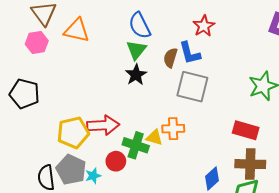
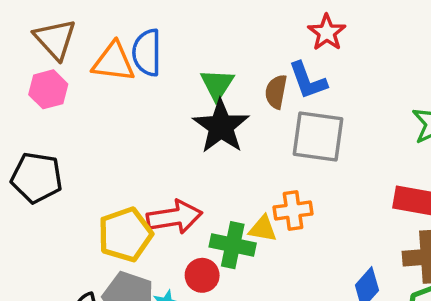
blue semicircle: (140, 26) -> (147, 53), moved, turned 32
black star: (136, 75) -> (221, 126), size x1.5

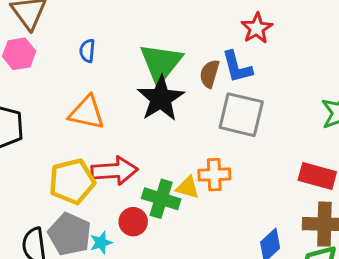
blue semicircle: (147, 53) -> (87, 51), moved, size x0.6
orange triangle: (114, 62) -> (87, 113), moved
green triangle: (217, 84) -> (161, 63), size x1.5

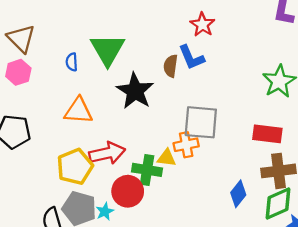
green triangle: (161, 63) -> (108, 50), moved
gray square: (241, 115) -> (201, 122), moved
red circle: (133, 222) -> (128, 191), size x1.4

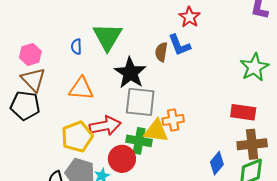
brown triangle: (21, 39) -> (33, 80), moved
gray square: (201, 122) -> (140, 102), moved
yellow triangle: (167, 158) -> (156, 131), size x1.5

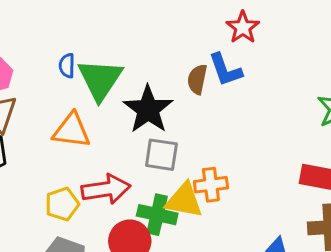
green triangle: (107, 37) -> (100, 79), moved
gray square: (140, 102) -> (161, 155), size x0.7
yellow pentagon: (77, 137) -> (62, 204), size x0.7

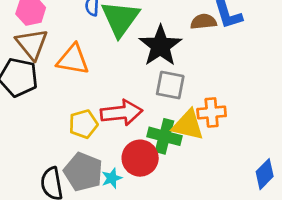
brown semicircle: (197, 79) -> (203, 22), turned 70
orange triangle: (72, 131) -> (73, 60), moved

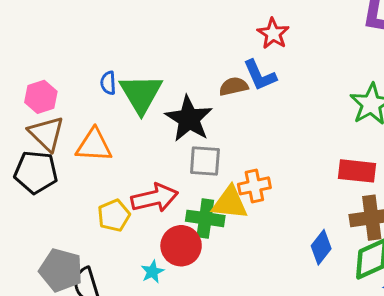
gray pentagon: (83, 172) -> (61, 270), moved

